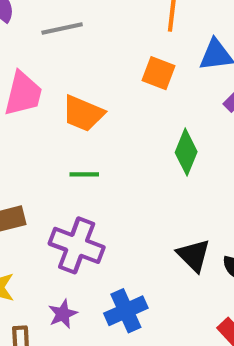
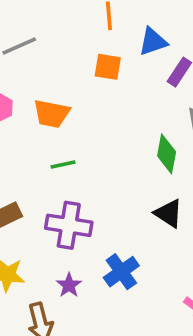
green diamond: (186, 152) -> (167, 154), moved

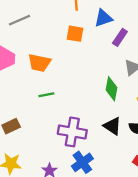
purple cross: (69, 225) -> (72, 132), moved

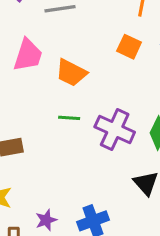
purple cross: (72, 132) -> (115, 129), moved

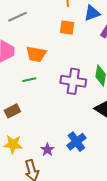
green line: (69, 118) -> (29, 80), moved

